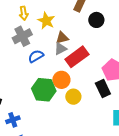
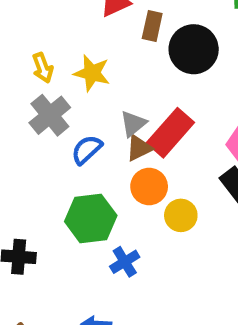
black circle: (96, 20) -> (194, 49), size x1.5
brown triangle: (62, 38) -> (139, 148), moved
green hexagon: (44, 90) -> (91, 218), moved
blue cross: (13, 120) -> (125, 262), moved

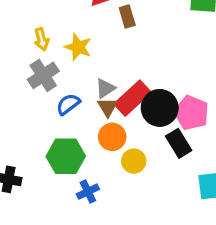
brown rectangle: (152, 26) -> (127, 16), turned -35
black circle: (194, 49) -> (160, 108), moved
brown triangle: (139, 148) -> (108, 107), turned -40

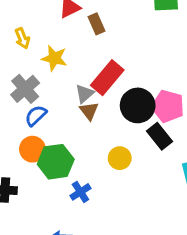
yellow arrow: (42, 39) -> (22, 38), moved
red rectangle: (132, 98) -> (107, 78), moved
blue semicircle: (68, 104) -> (36, 116), moved
orange circle: (112, 137) -> (32, 149), moved

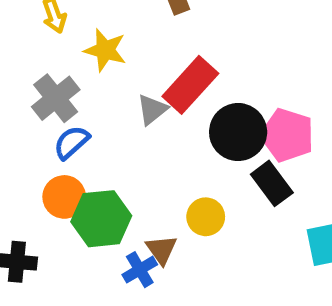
brown triangle: (89, 111) -> (161, 250), moved

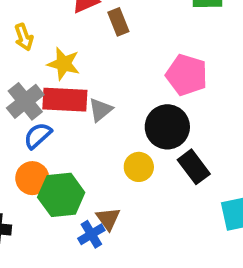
red rectangle: (190, 85) -> (65, 100), moved, turned 51
pink pentagon: (287, 135) -> (187, 75), moved
yellow circle: (206, 217) -> (139, 167), moved

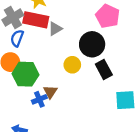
blue semicircle: (38, 136) -> (17, 38), turned -35

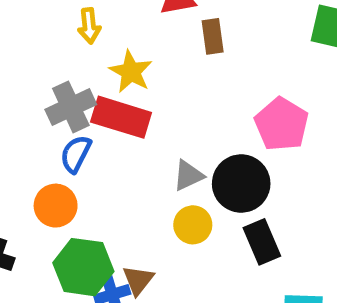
gray triangle: (55, 29) -> (188, 176), moved
green hexagon: (25, 74) -> (83, 267), moved

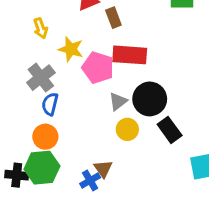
red rectangle: (121, 117) -> (130, 55), moved
pink pentagon: (282, 124) -> (98, 68), moved
green hexagon: (83, 267) -> (42, 168), moved

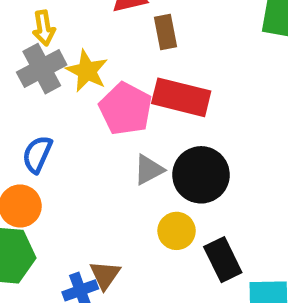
gray cross: (41, 78) -> (42, 69), moved
yellow circle: (127, 129) -> (177, 231), moved
black rectangle: (170, 130) -> (223, 260), moved

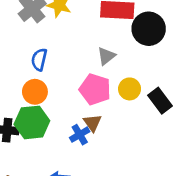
pink pentagon: (126, 109) -> (95, 89), moved
black circle: (201, 175) -> (149, 29), moved

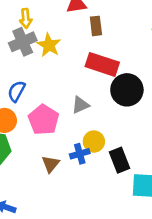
pink pentagon: (95, 89) -> (44, 120), moved
blue cross: (80, 135) -> (80, 154), moved

